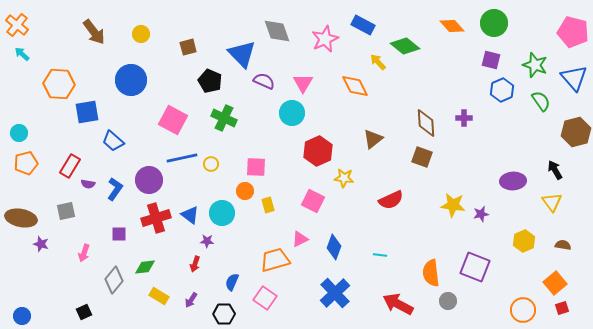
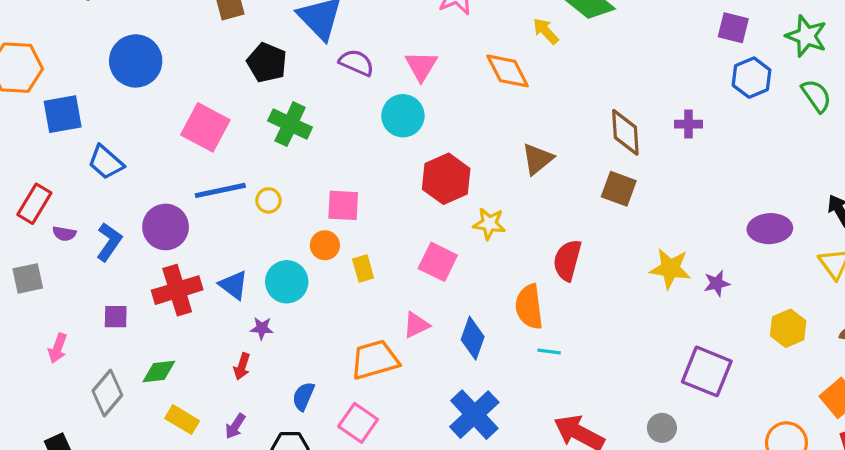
red semicircle: (391, 200) -> (567, 260), turned 130
orange semicircle: (431, 273) -> (529, 307), moved

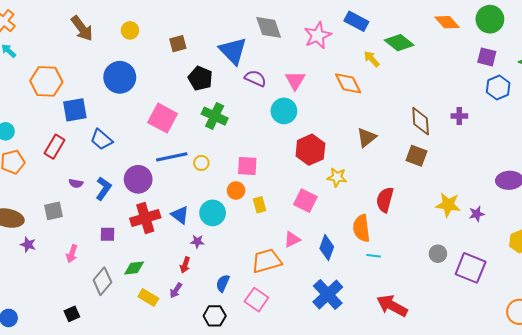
red rectangle: (34, 204) -> (55, 147), moved
purple arrow: (235, 426) -> (176, 290), moved
gray circle: (662, 428) -> (438, 254), moved

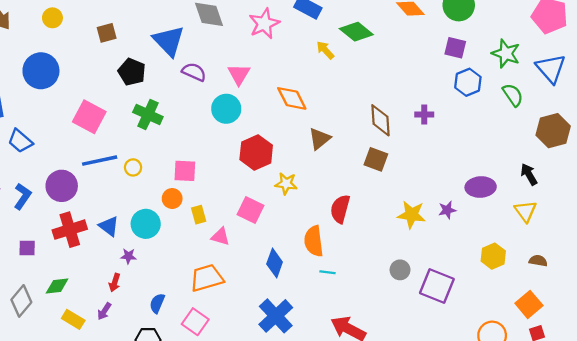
orange diamond: (348, 83) -> (292, 98), moved
purple star: (477, 214) -> (447, 210), moved
pink triangle: (292, 239) -> (220, 237), moved, turned 42

